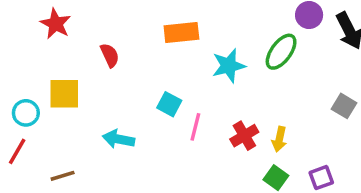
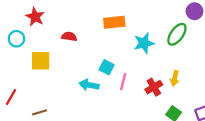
red semicircle: (110, 55) -> (69, 37), turned -56
cyan circle: (26, 113) -> (16, 39), moved
cyan arrow: (118, 139) -> (89, 85), moved
yellow arrow: (279, 139) -> (175, 78), moved

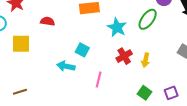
cyan star: (144, 43) -> (117, 27), turned -30
pink line: (123, 82) -> (99, 80), moved
red cross: (154, 87) -> (124, 56), moved

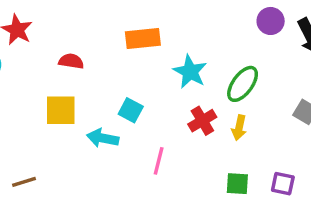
green ellipse: (148, 19) -> (243, 84), moved
yellow square: (21, 44) -> (61, 110), moved
green square: (145, 93) -> (237, 184), turned -32
purple square: (171, 93) -> (283, 184), turned 32

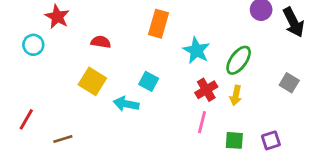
orange rectangle: (143, 38) -> (158, 24), turned -68
yellow square: (61, 110) -> (92, 81), turned 32
pink line: (159, 161) -> (202, 122), moved
purple square: (283, 184) -> (271, 140), turned -30

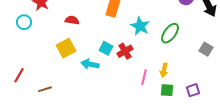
yellow square: (92, 81) -> (66, 48), turned 30
red cross: (206, 90) -> (125, 51), moved
yellow arrow: (236, 95) -> (164, 70), moved

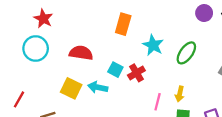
red semicircle: (72, 20) -> (81, 53), moved, size x1.5
cyan circle: (24, 22) -> (36, 48), moved, size x1.5
yellow square: (66, 48) -> (71, 88), moved, turned -36

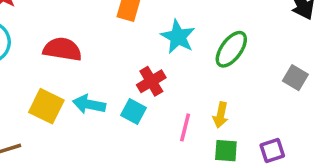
cyan square: (115, 70) -> (134, 111), moved

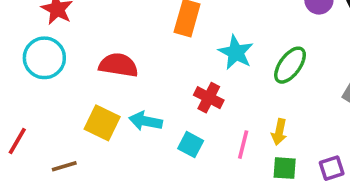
red cross: (151, 81) -> (209, 98), turned -32
cyan square: (134, 111) -> (191, 145), moved

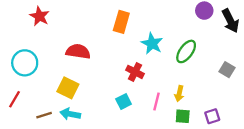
cyan circle: (44, 58) -> (25, 63), moved
cyan arrow: (146, 121) -> (70, 114), moved
cyan square: (191, 145) -> (124, 101), turned 35

